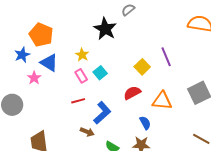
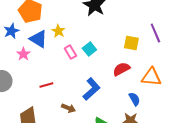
yellow star: (82, 55) -> (58, 31), moved
yellow square: (142, 67) -> (131, 43), turned -35
red line: (78, 101) -> (46, 85), moved
brown arrow: (87, 132) -> (68, 108), moved

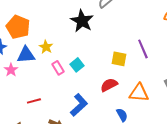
blue triangle: (38, 39) -> (26, 55), turned -36

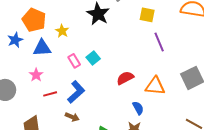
yellow star: (46, 47) -> (62, 31), moved
yellow square: (119, 59) -> (147, 15), moved
pink star: (11, 70) -> (36, 75), moved
blue L-shape: (79, 105) -> (76, 92), moved

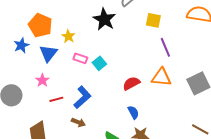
blue triangle: (42, 48) -> (48, 53), turned -48
pink rectangle: (74, 61) -> (80, 58), moved, turned -40
orange triangle: (155, 86) -> (161, 77), moved
blue semicircle: (138, 108) -> (133, 112), moved

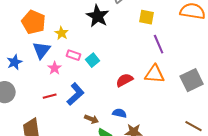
blue star: (21, 45) -> (15, 62), moved
pink star: (42, 80) -> (55, 68), moved
blue semicircle: (133, 112) -> (120, 113), moved, turned -48
brown arrow: (78, 122) -> (92, 119), moved

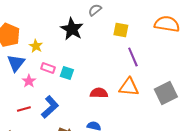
cyan square: (93, 60) -> (67, 73), turned -32
red semicircle: (125, 80) -> (99, 93), turned 30

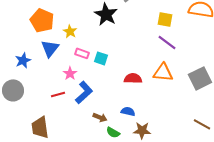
yellow square: (121, 30) -> (165, 19), moved
purple line: (133, 57) -> (167, 42), turned -30
pink star: (29, 81) -> (70, 73), moved

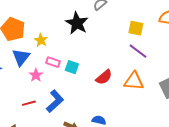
pink star: (70, 73) -> (36, 75), moved
red semicircle: (133, 78) -> (104, 77), moved, turned 138

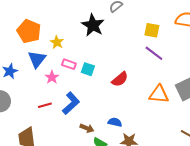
orange triangle: (134, 81) -> (159, 94), moved

